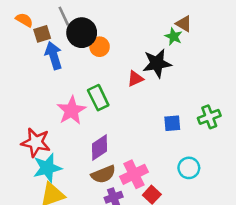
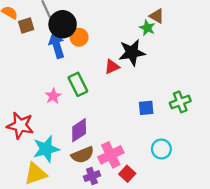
blue arrow: (54, 56) -> (57, 45), moved
pink star: (71, 110) -> (53, 96), size x0.6
cyan star: (47, 168) -> (46, 149), moved

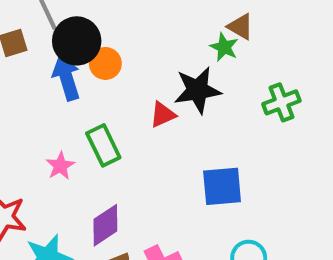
green cross: (180, 102) -> (281, 102), moved
blue square: (146, 108) -> (222, 186), size x1.5

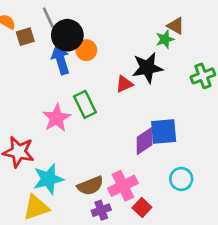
green star: (224, 47) -> (165, 39), turned 30
pink star: (60, 166) -> (56, 118), size x1.5
purple diamond: (105, 225) -> (145, 141), moved

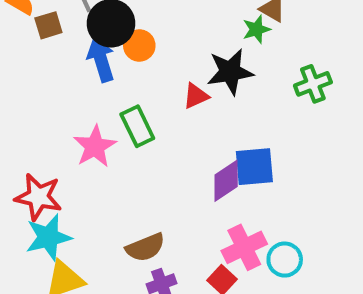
cyan star: (48, 179) -> (48, 237), moved
cyan circle: (181, 179) -> (285, 260), moved
pink cross: (123, 186) -> (244, 247), moved

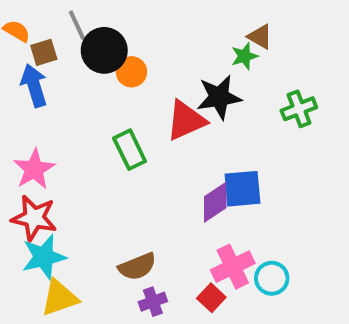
blue arrow: (101, 60) -> (34, 85), moved
red triangle: (196, 96) -> (186, 120), size x1.6
pink star: (95, 146) -> (34, 169), moved

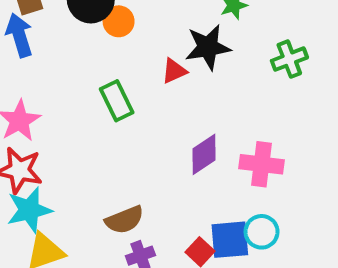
red triangle: (186, 120) -> (174, 71), size x0.6
blue square: (242, 189) -> (230, 240), moved
pink cross: (233, 267) -> (262, 164), moved, turned 33

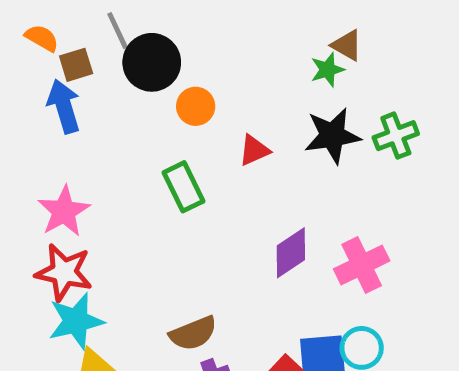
orange circle: (119, 21) -> (196, 106), moved
black star: (208, 47) -> (332, 136), moved
pink cross: (262, 164) -> (362, 265), turned -33

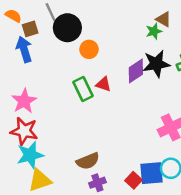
red triangle: (254, 150) -> (103, 84), moved, turned 42
purple diamond: (291, 253) -> (136, 71), moved

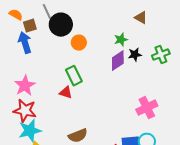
green star: (154, 31) -> (121, 40), moved
black star: (156, 64) -> (135, 55), size x0.6
red triangle: (103, 84) -> (66, 93), moved

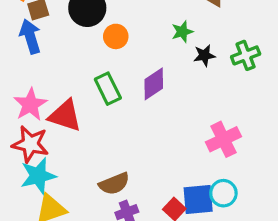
purple diamond: (118, 61) -> (154, 84), moved
red triangle: (66, 93) -> (65, 116), moved, size x1.6

